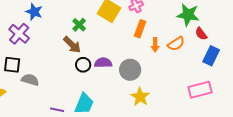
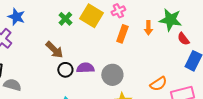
green cross: (79, 25) -> (65, 19), moved
orange semicircle: (176, 44) -> (158, 84), moved
orange arrow: (155, 45) -> (148, 28), moved

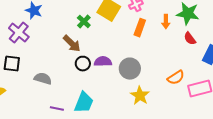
green cross: (65, 19) -> (84, 22), moved
red semicircle: (183, 39) -> (190, 39), moved
gray semicircle: (12, 85) -> (43, 79), moved

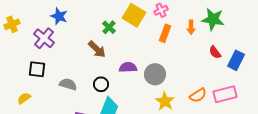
red semicircle: (190, 39) -> (215, 52), moved
black circle: (83, 64) -> (101, 84), moved
orange semicircle: (176, 78) -> (198, 95), moved

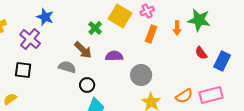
purple semicircle: (128, 67) -> (114, 56), moved
gray semicircle: (68, 84) -> (67, 67), moved

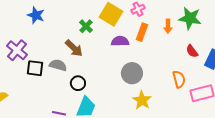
purple cross: (30, 39) -> (17, 50), moved
purple semicircle: (114, 56) -> (120, 41), moved
black square: (23, 70) -> (35, 68), moved
orange semicircle: (184, 96) -> (179, 79), moved, turned -72

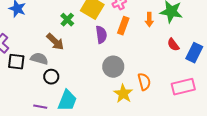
purple semicircle: (120, 41) -> (101, 35), turned 84
orange semicircle: (179, 79) -> (144, 82), moved
black circle: (78, 83) -> (51, 77), moved

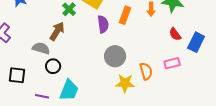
brown arrow: (55, 42) -> (57, 31), turned -102
black square: (16, 62) -> (17, 75), moved
pink rectangle: (183, 87) -> (172, 63), moved, size x0.7
yellow star: (123, 94) -> (125, 83), turned -30

